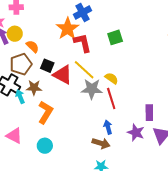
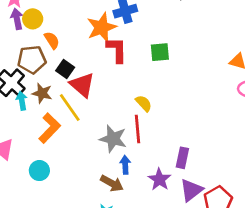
yellow line: (84, 70) -> (70, 107), moved
gray star: (92, 89) -> (113, 139), moved

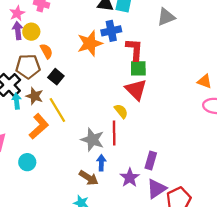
red L-shape: (117, 50) -> (134, 49), moved
red triangle: (82, 85) -> (136, 90), moved

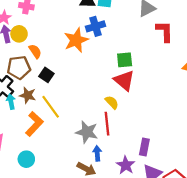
red L-shape: (134, 49) -> (165, 31), moved

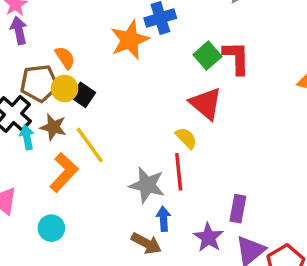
red L-shape: (165, 31) -> (236, 58), moved
yellow circle: (19, 34) -> (65, 88), moved
green square: (125, 60) -> (207, 56), moved, turned -35

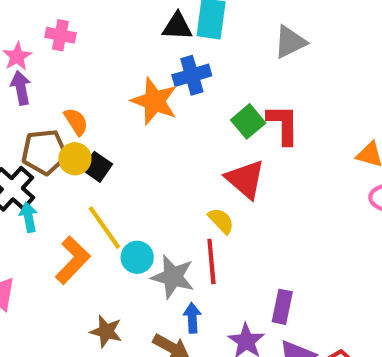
orange star: (130, 40) -> (154, 101), turned -30
brown star: (53, 127) -> (106, 331), moved
cyan circle: (51, 228) -> (137, 257), moved

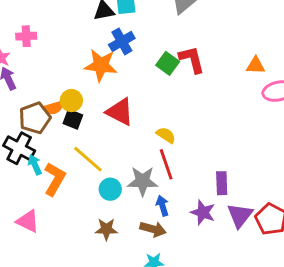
orange semicircle: (76, 122) -> (54, 108), moved, turned 120
yellow circle: (75, 159) -> (71, 101), moved
red triangle: (245, 179) -> (120, 112), moved
cyan circle: (137, 257) -> (110, 189), moved
orange L-shape: (73, 260) -> (55, 179), moved

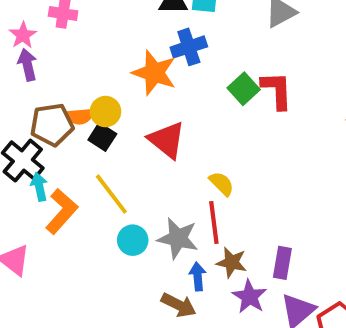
brown star: (106, 229) -> (232, 262), moved

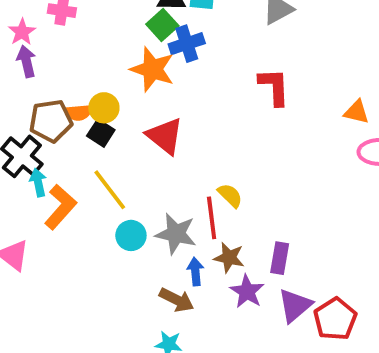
green square: (244, 89) -> (162, 25), moved
yellow semicircle: (222, 184) -> (230, 195), moved

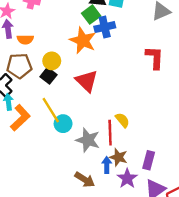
orange semicircle: (78, 112) -> (25, 40), moved
cyan circle: (131, 235) -> (63, 124), moved
blue arrow: (195, 272) -> (107, 165), moved

